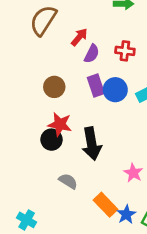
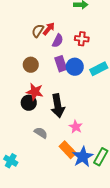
brown semicircle: (43, 20) -> (38, 31), moved, size x0.6
pink star: (133, 173) -> (76, 127), moved
blue star: (126, 214) -> (83, 157), size x1.5

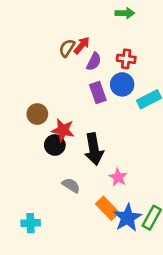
brown circle: (31, 65) -> (37, 114), moved
blue circle: (75, 67) -> (122, 84), moved
cyan cross: (11, 161) -> (31, 223), turned -32

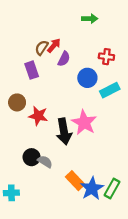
red cross: (126, 59) -> (106, 57), moved
purple rectangle: (98, 92) -> (32, 70), moved
black circle: (55, 145) -> (32, 157), moved
pink star: (118, 177) -> (84, 123), moved, size x1.6

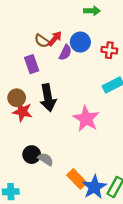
brown semicircle: (42, 48) -> (42, 41), turned -88
blue circle: (87, 78) -> (80, 42), moved
red star: (38, 116) -> (22, 112), moved
black arrow: (64, 131) -> (48, 98), moved

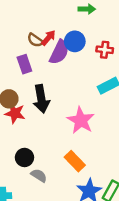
purple semicircle: (65, 53) -> (59, 52), size x1.5
gray semicircle: (46, 159) -> (39, 175), moved
orange rectangle: (77, 179) -> (75, 161), moved

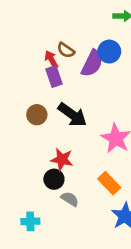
red arrow: (48, 38) -> (51, 59), moved, turned -70
black arrow: (41, 99) -> (72, 115), turned -44
red star: (15, 113) -> (62, 159), moved

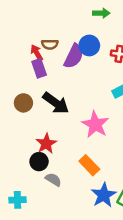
brown semicircle: (66, 50) -> (50, 44), turned -35
red star: (62, 159) -> (46, 144), turned 30

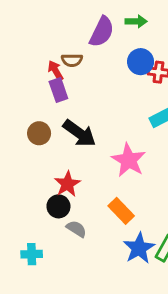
blue circle: (89, 45) -> (141, 62), moved
purple semicircle: (74, 56) -> (102, 32), moved

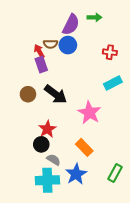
blue circle: (141, 62) -> (68, 45), moved
blue star: (139, 248) -> (76, 174), moved
cyan cross: (32, 254) -> (47, 180), moved, size x1.6

